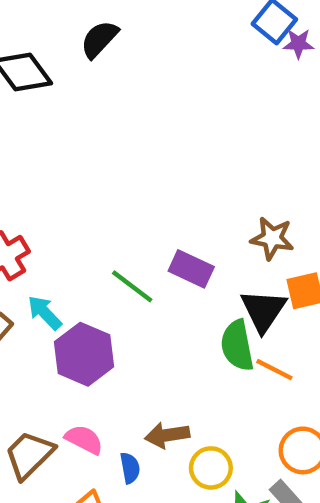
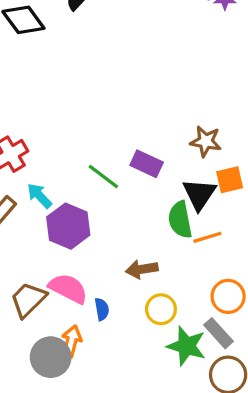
orange line: (274, 370) -> (207, 237), turned -44
brown arrow: (167, 435) -> (142, 269), moved
pink semicircle: (84, 440) -> (68, 288), size x1.4

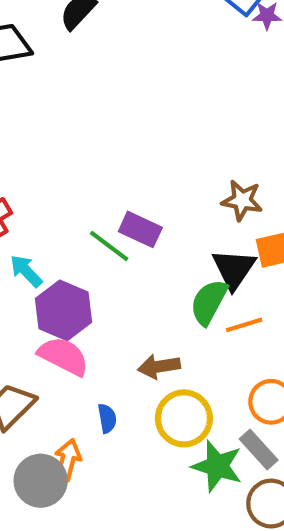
purple rectangle: (147, 164) -> (140, 229), moved
green semicircle: (180, 220) -> (209, 302), turned 39
pink semicircle: (68, 288) -> (63, 356), moved
yellow circle: (161, 309) -> (184, 418), size x1.4

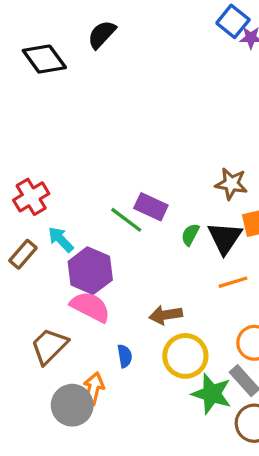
green semicircle: (209, 302) -> (190, 235), moved, size x0.6

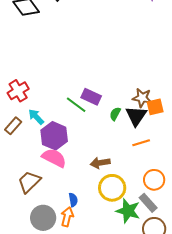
brown star: (231, 184) -> (142, 98), moved
blue semicircle: (125, 356) -> (73, 200), moved
orange arrow: (94, 389) -> (67, 217), moved

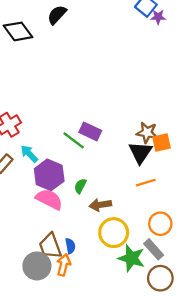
green semicircle: (115, 114) -> (80, 186), moved
brown trapezoid: (29, 182) -> (50, 246), moved, turned -65

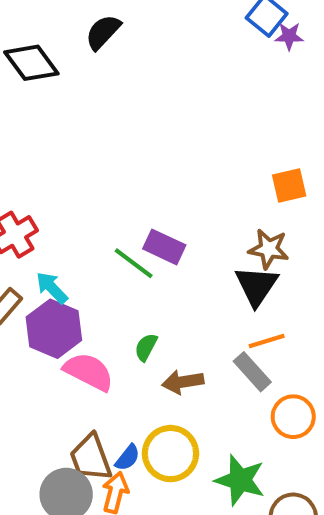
orange square: (161, 143) -> (289, 186), moved
purple hexagon: (49, 175) -> (54, 329), moved
yellow circle: (114, 233) -> (170, 454), moved
blue semicircle: (70, 246) -> (128, 458), turned 48
gray rectangle: (154, 249) -> (252, 372), moved

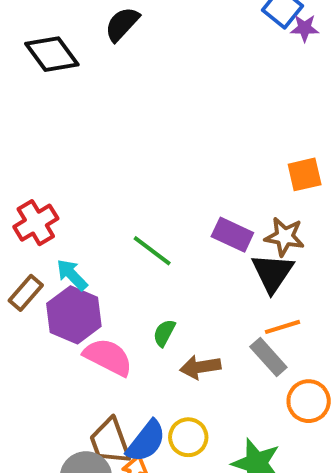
purple rectangle: (164, 247) -> (232, 235), moved
yellow circle: (170, 454) -> (188, 437), size x0.7
blue semicircle: (128, 458) -> (146, 441), size x1.6

